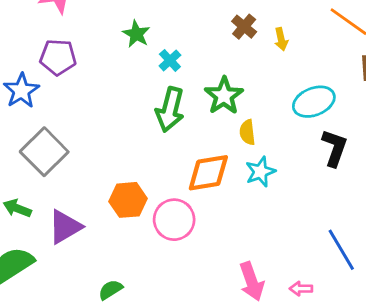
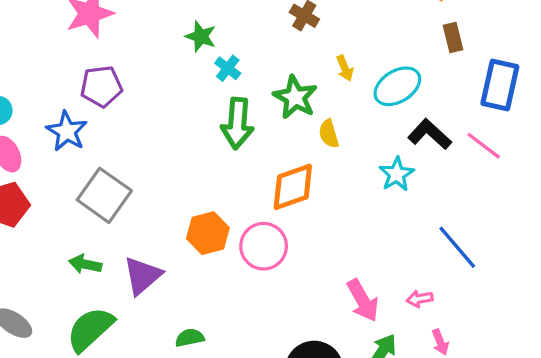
green star: (136, 34) -> (201, 36), moved
yellow arrow: (281, 39) -> (345, 68), moved
black L-shape: (334, 148) -> (430, 134), turned -57
cyan star: (260, 172) -> (397, 174), moved
green semicircle: (111, 290) -> (190, 338), moved, turned 30

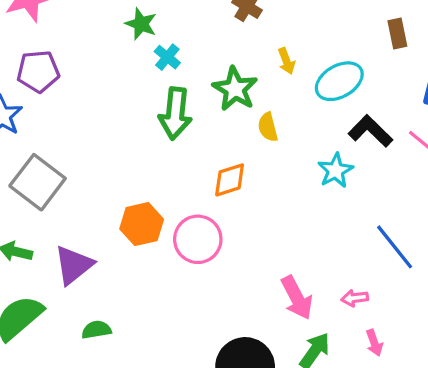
orange diamond: (293, 187) -> (230, 180), size x0.7
green semicircle: (190, 338) -> (96, 330), moved

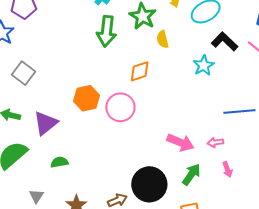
gray square: (38, 182) -> (24, 73), size x0.7
blue line: (395, 247) -> (239, 112), turned -56
pink arrow: (297, 298) -> (180, 142), turned -40

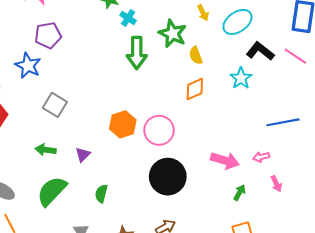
orange diamond: (140, 71) -> (195, 89), moved
purple triangle: (45, 123) -> (83, 155), size x0.6
green semicircle: (59, 162) -> (101, 194), turned -60
green arrow: (191, 174) -> (240, 193), size x0.7
black circle: (149, 184) -> (168, 177), moved

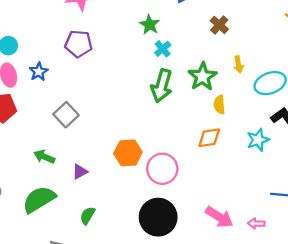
blue star: (28, 66) -> (39, 72), moved, size x0.7

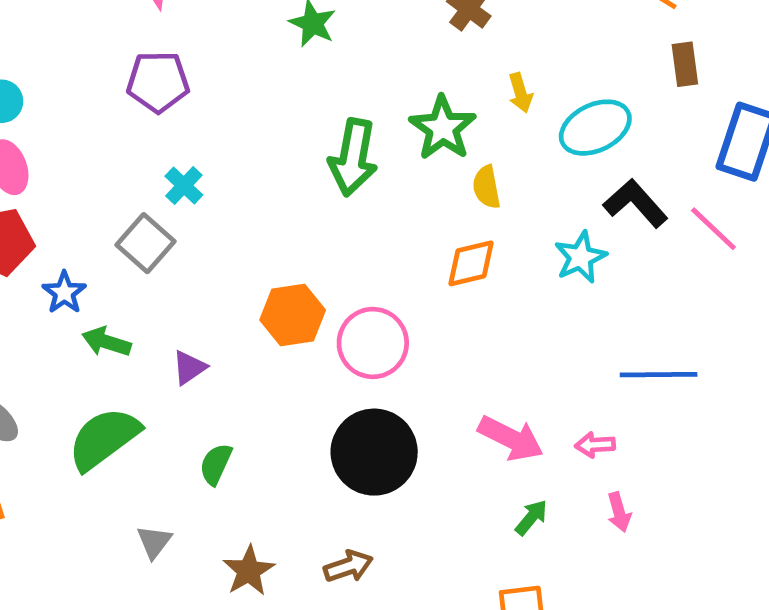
cyan cross: (163, 49) -> (184, 186), moved
blue star: (39, 72) -> (64, 293), moved

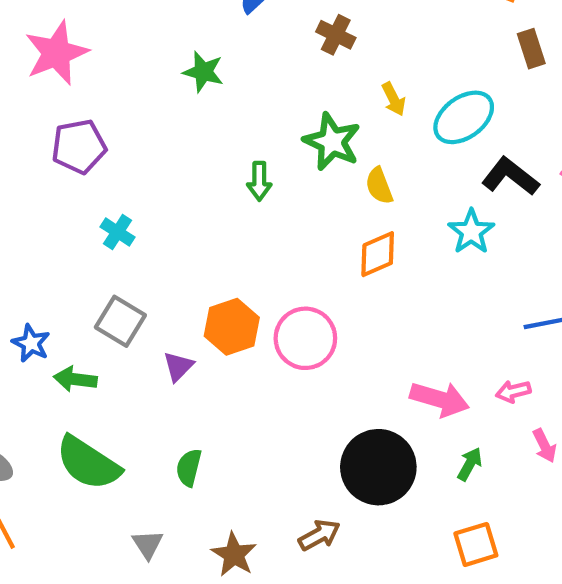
green arrow: (353, 157) -> (259, 181), size x0.6
gray square: (146, 243) -> (120, 321), moved
purple triangle: (189, 368) -> (178, 366), moved
green semicircle: (104, 439) -> (88, 463), turned -100
black circle: (374, 452) -> (378, 467), moved

